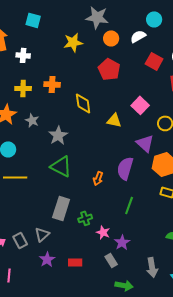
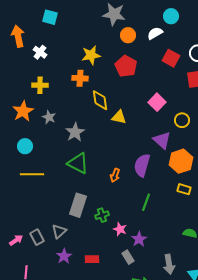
yellow star: (73, 42) -> (91, 55), moved
white cross: (23, 55) -> (40, 52), turned 32
orange cross: (52, 84) -> (80, 78), moved
yellow triangle: (114, 120) -> (119, 117), moved

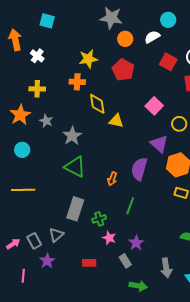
yellow line: (32, 174) -> (23, 190), moved
green line: (146, 202) -> (130, 206), moved
pink star: (120, 229) -> (109, 238), moved
purple star: (64, 256) -> (47, 261), moved

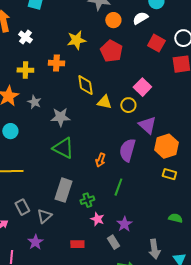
orange cross: (77, 82) -> (56, 63), moved
yellow circle: (179, 124) -> (128, 105), moved
gray star: (72, 136) -> (60, 117), turned 30
gray rectangle: (34, 241) -> (22, 207), moved

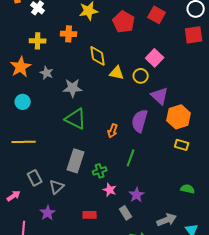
red square: (156, 43) -> (157, 15), moved
gray arrow: (154, 249) -> (167, 220), turned -102

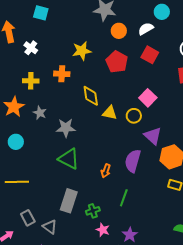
gray triangle: (57, 187) -> (50, 227), turned -42

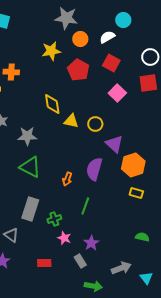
yellow star: (82, 51) -> (51, 51), moved
orange cross: (62, 74) -> (11, 72), moved
pink square: (148, 98) -> (117, 93), moved

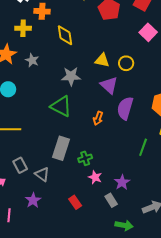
yellow diamond: (52, 104) -> (65, 35), moved
gray star: (27, 136) -> (71, 76), moved
purple triangle: (114, 144) -> (109, 85), moved
green line: (85, 206) -> (143, 147), moved
red rectangle: (44, 263) -> (75, 202), turned 56

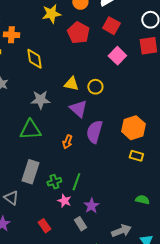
green triangle: (61, 106) -> (30, 130), turned -30
green line: (143, 147) -> (76, 182), moved

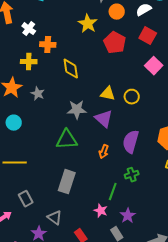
yellow star: (51, 14) -> (88, 24), turned -30
purple triangle: (78, 109) -> (104, 119), moved
green cross: (54, 182) -> (132, 175), moved
gray triangle: (11, 198) -> (55, 218), moved

